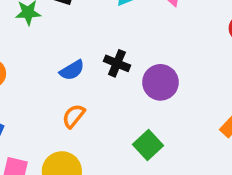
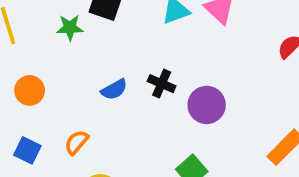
orange semicircle: (74, 116) -> (76, 142), moved

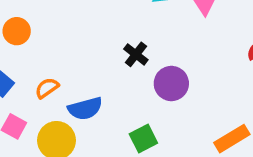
blue semicircle: (114, 90) -> (85, 108), moved, size x1.4

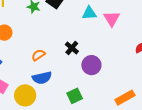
orange semicircle: (47, 88) -> (38, 55), moved

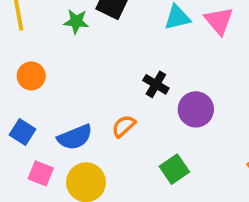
orange semicircle: (38, 55) -> (124, 126), moved
blue semicircle: (42, 78) -> (75, 137), moved

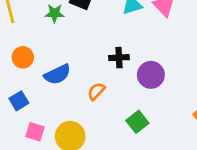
black cross: (156, 84) -> (119, 58), turned -30
blue square: (22, 132) -> (19, 101), turned 30
blue semicircle: (75, 137) -> (57, 74), moved

